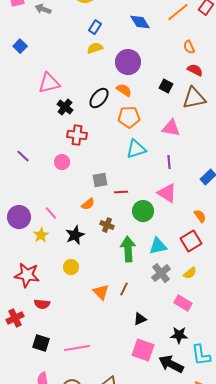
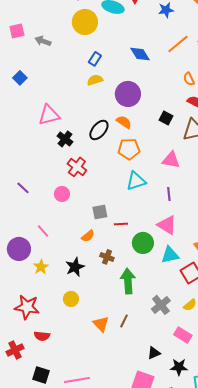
red cross: (77, 135) -> (77, 167), turned 30
pink line: (51, 213) -> (43, 231), moved
cyan triangle: (158, 246) -> (170, 255), moved
black triangle: (140, 319) -> (154, 353), moved

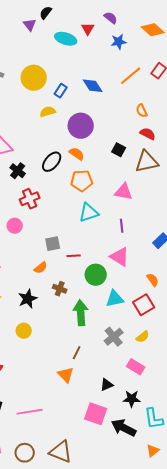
yellow circle: (85, 22) -> (34, 78), moved
blue rectangle: (95, 59) -> (61, 91), moved
red cross: (77, 167) -> (30, 199), turned 30
cyan triangle: (170, 255) -> (115, 299), moved
orange triangle: (101, 324) -> (66, 375), moved

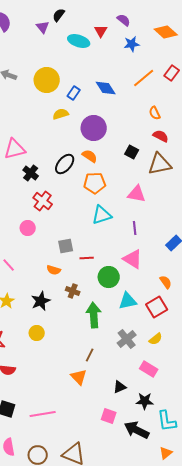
red cross: (30, 199) -> (43, 201), turned -30
orange semicircle: (41, 268) -> (54, 270), turned 56
pink square: (96, 414) -> (109, 416), size x0.7

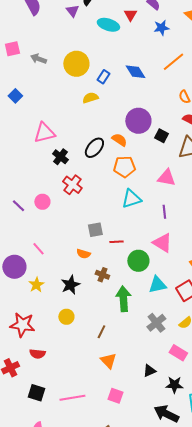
purple circle: (94, 128) -> (138, 121), moved
pink circle: (28, 228) -> (42, 202), moved
brown line: (90, 355) -> (101, 332), moved
pink square: (109, 416) -> (115, 396), moved

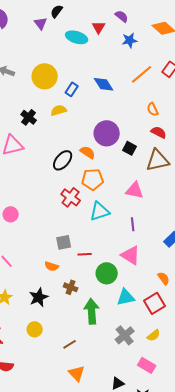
black cross: (60, 157) -> (29, 117), moved
red cross: (72, 185) -> (71, 197), moved
brown line: (101, 332) -> (70, 344), turned 32

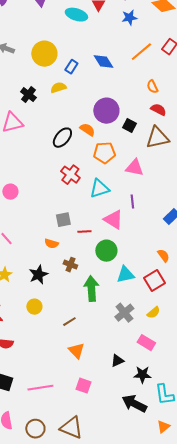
orange pentagon: (93, 179) -> (104, 153), moved
pink triangle: (131, 255) -> (113, 220), moved

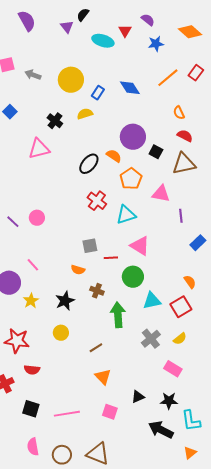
orange pentagon: (104, 153) -> (131, 179), turned -30
purple line: (132, 202) -> (181, 216), moved
black triangle: (117, 361) -> (138, 397), moved

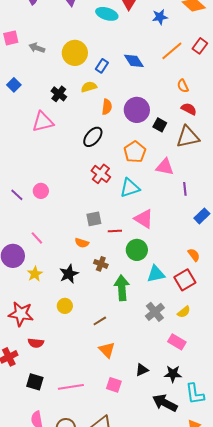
orange semicircle: (114, 156) -> (107, 107), moved, turned 63

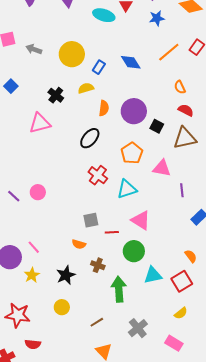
pink line: (37, 238) -> (34, 247), moved
gray cross: (155, 312) -> (138, 328), moved

